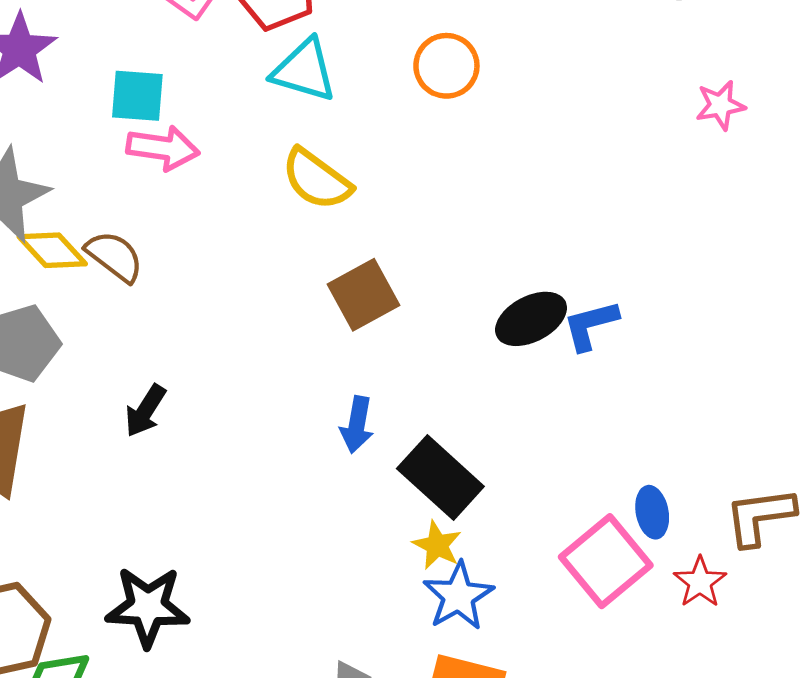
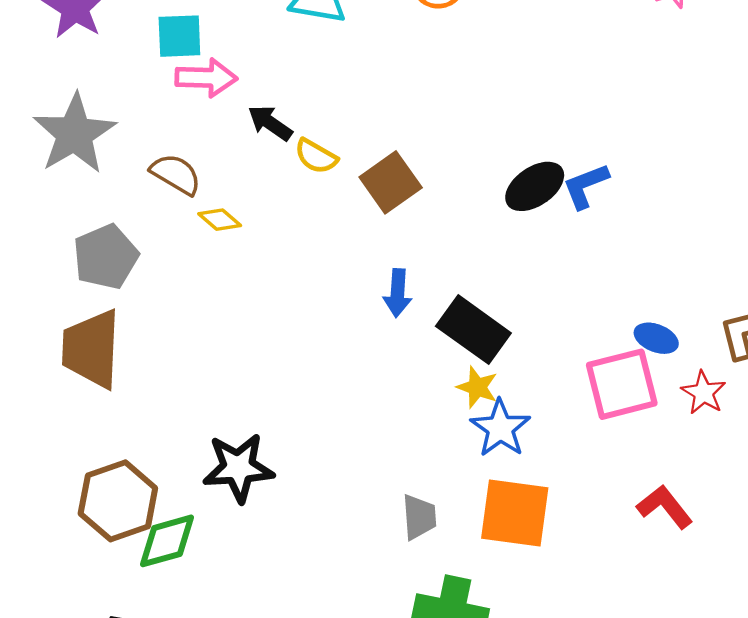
yellow semicircle: (317, 179) -> (316, 156), moved, size x0.7
yellow diamond: (52, 250) -> (220, 220), moved, size x0.7
black arrow: (145, 411) -> (270, 123), moved, turned 99
blue ellipse: (652, 512) -> (656, 338), turned -51
pink square: (606, 561) -> (622, 384), turned 32

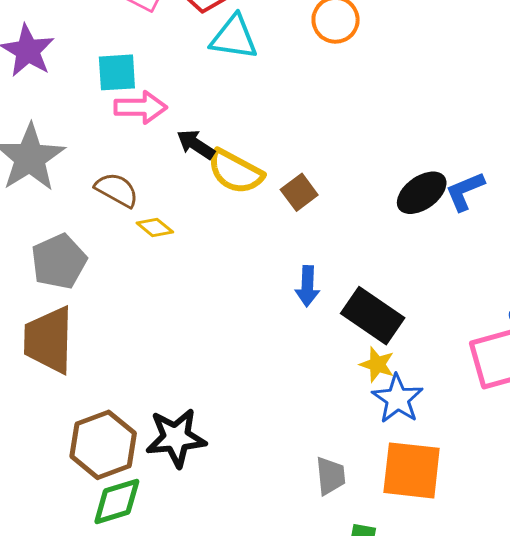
yellow semicircle: (316, 156) -> (235, 172), size x1.5
brown square: (391, 182) -> (299, 192), size x0.7
brown hexagon: (118, 501) -> (103, 445), moved

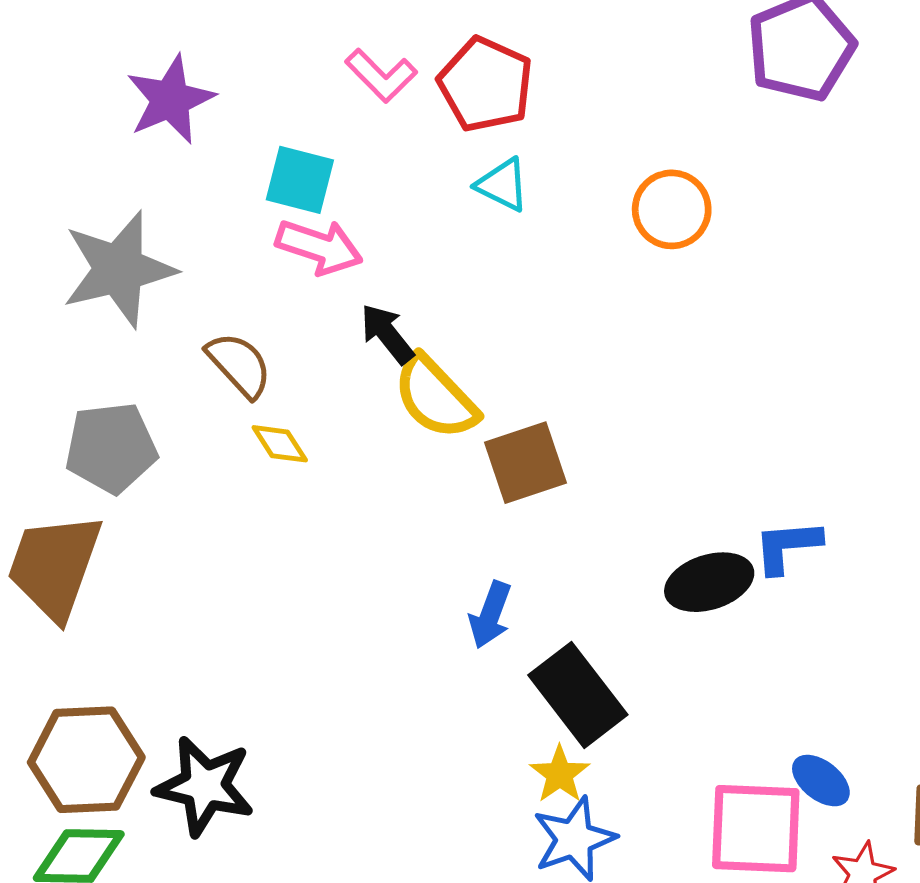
cyan triangle: (234, 37) -> (503, 185), size x0.7
brown square: (299, 192) -> (526, 463), size x1.4
black ellipse: (422, 193) -> (709, 582), moved

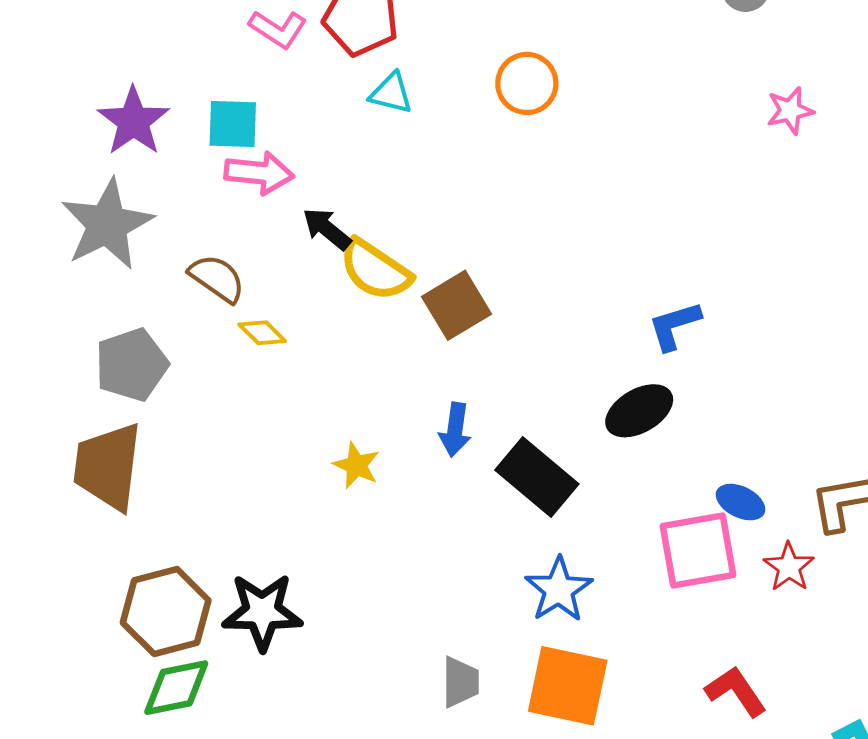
purple star: (170, 100) -> (133, 121), moved
black ellipse: (709, 582) -> (639, 411), moved
yellow star: (560, 774) -> (356, 465), moved

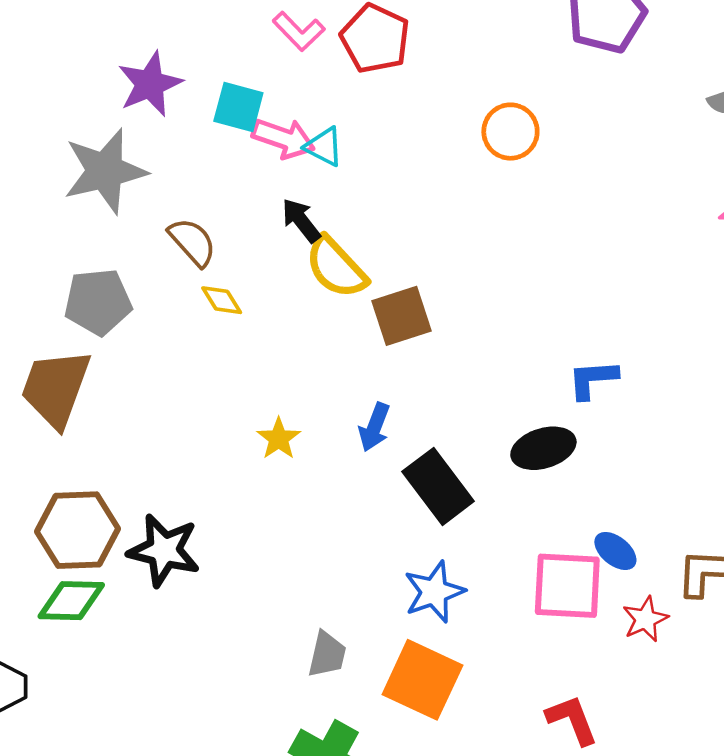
cyan triangle: (391, 93) -> (324, 147), moved
pink arrow: (259, 173) -> (283, 138), moved

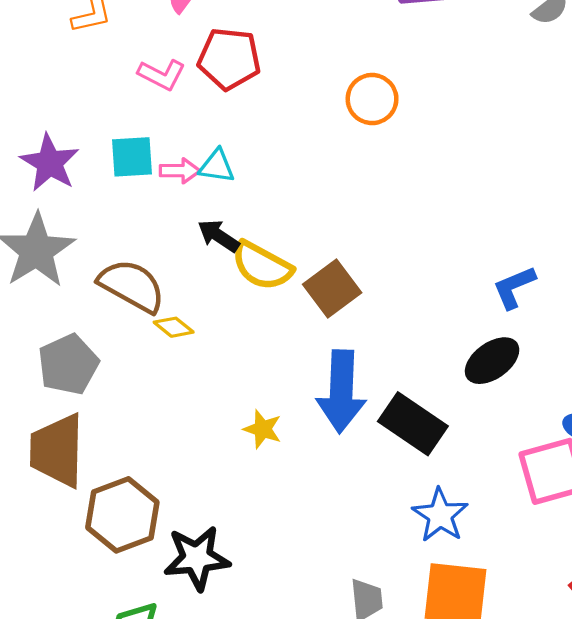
pink arrow: (283, 138) -> (180, 171), size x0.7
brown semicircle: (192, 242) -> (132, 286), size x1.4
blue arrow: (374, 427) -> (341, 391), size x1.8
brown hexagon: (77, 530) -> (122, 515), moved

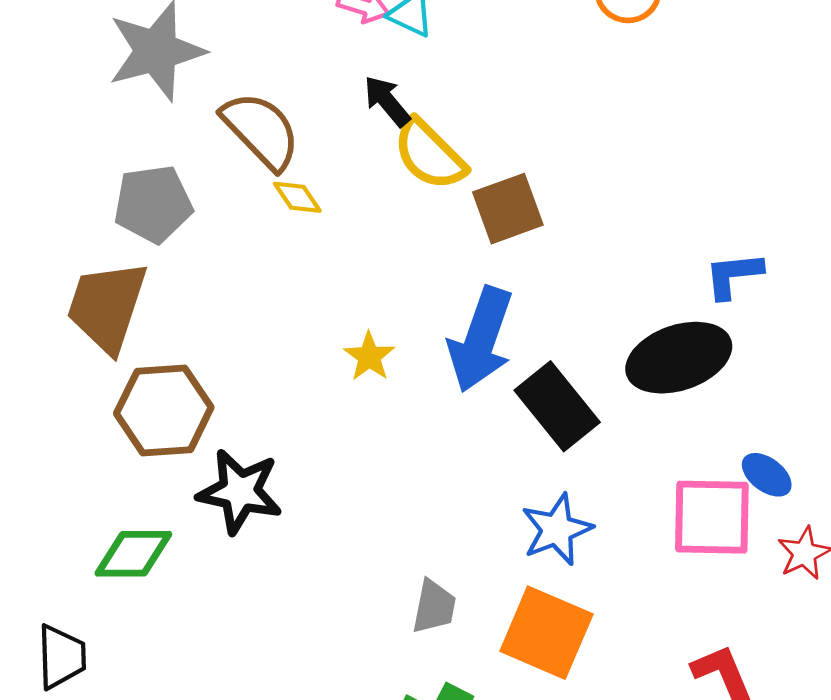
black ellipse: (492, 361) -> (679, 358), size x1.4

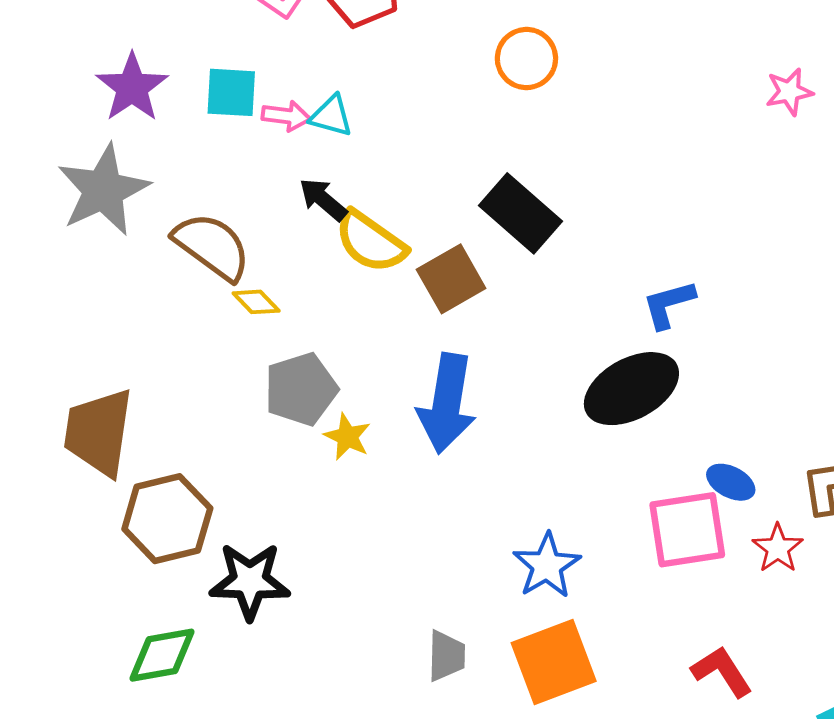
gray pentagon: (153, 204) -> (301, 389), moved
black rectangle: (557, 406) -> (520, 213), moved
orange square: (546, 633) -> (554, 662), turned -34

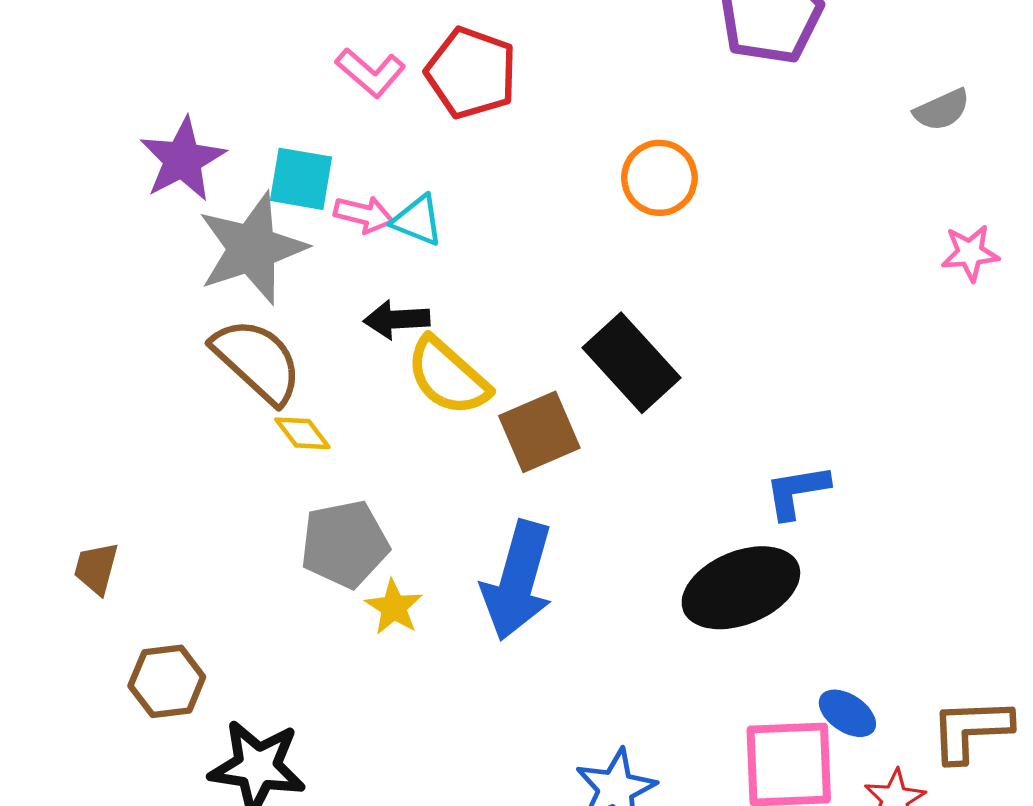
gray star: (103, 190) -> (252, 248), moved
black arrow: (323, 199) -> (397, 319), turned -50
brown trapezoid: (99, 432) -> (96, 568), size x0.5
brown hexagon: (167, 519) -> (167, 681), size x0.7

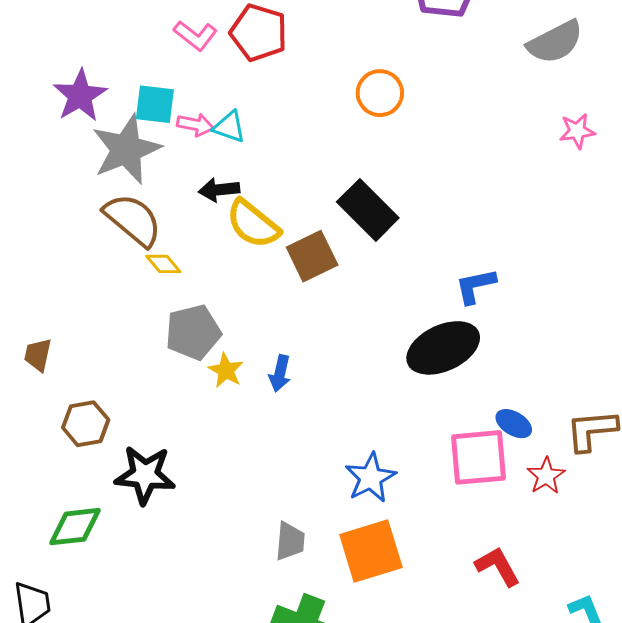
gray semicircle: (942, 110) -> (555, 42), size x1.6
blue arrow: (518, 581) -> (280, 373), moved, size x0.5

